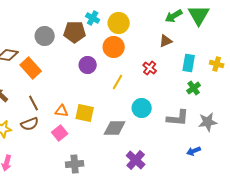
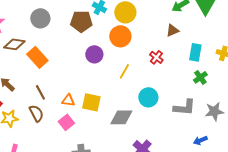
gray circle: (45, 36) -> (40, 18), moved
brown semicircle: (30, 124) -> (36, 113), turned -96

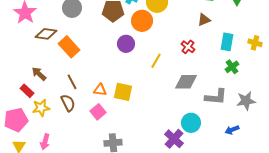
orange circle: (120, 36) -> (142, 21), moved
cyan circle: (148, 97) -> (191, 123), moved
gray diamond: (121, 117) -> (186, 82), moved

